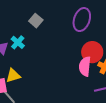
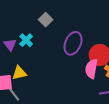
purple ellipse: (82, 20) -> (73, 43), moved

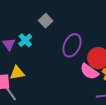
pink semicircle: (91, 69) -> (89, 71), turned -66

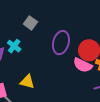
yellow triangle: (17, 73) -> (27, 82), moved, turned 35

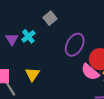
yellow triangle: (27, 82) -> (32, 74), turned 35

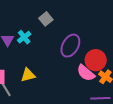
yellow triangle: (32, 74) -> (28, 75), turned 42

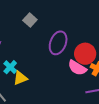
cyan cross: (24, 37) -> (10, 67), moved

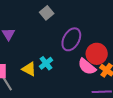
cyan cross: (10, 67) -> (46, 63), moved
yellow triangle: (20, 78) -> (29, 69), turned 42

